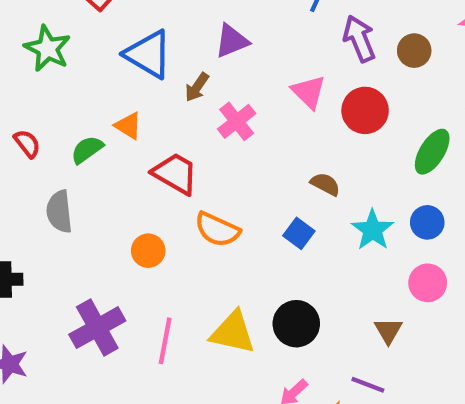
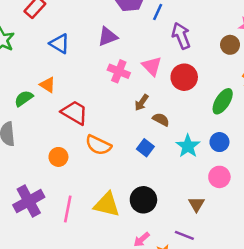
brown circle: (414, 51) -> (230, 45), moved
blue triangle: (148, 54) -> (60, 44), size x0.7
brown arrow: (197, 87) -> (142, 102), moved
pink cross: (237, 121) -> (119, 71), moved, turned -30

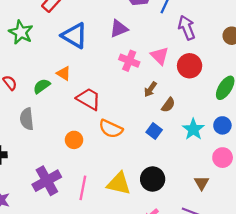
blue triangle: (60, 44) -> (74, 36), size x1.4
brown semicircle: (161, 119) -> (168, 105), turned 98

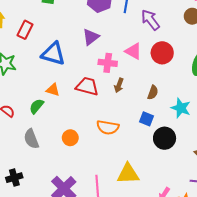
brown arrow: (150, 89) -> (119, 85), moved
red trapezoid: (89, 99) -> (87, 86), moved
orange circle: (74, 140) -> (70, 138), moved
black circle: (153, 179) -> (165, 138), moved

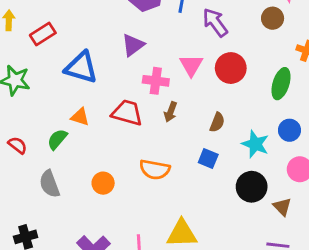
red rectangle: (25, 30) -> (43, 34), turned 30
pink triangle: (133, 51) -> (191, 65), turned 30
black circle: (165, 138) -> (252, 187), moved

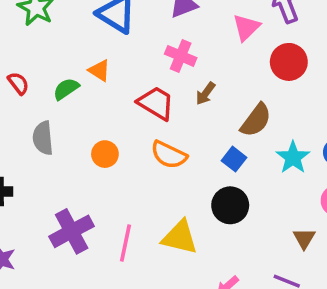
pink triangle: (191, 65) -> (246, 27), moved
pink cross: (156, 81) -> (181, 56), moved
red trapezoid: (127, 113) -> (156, 103), moved
brown semicircle: (217, 122) -> (256, 120), size x1.5
black circle: (252, 187) -> (230, 205), moved

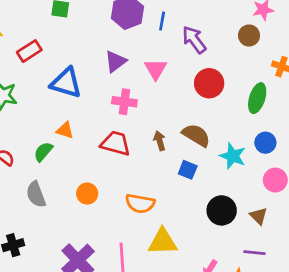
pink triangle: (246, 27) -> (156, 69), moved
brown arrow: (206, 93) -> (160, 141), moved, turned 144
brown semicircle: (256, 120) -> (196, 135), turned -80
orange semicircle: (169, 155) -> (140, 203), moved
black circle: (230, 205) -> (222, 210), moved

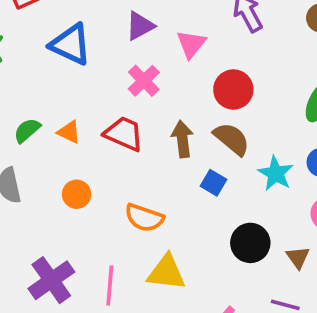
red circle: (209, 83) -> (233, 90), moved
pink cross: (124, 102) -> (144, 81), turned 30
orange triangle: (65, 130) -> (69, 132), moved
brown arrow: (160, 141) -> (182, 139), size x1.4

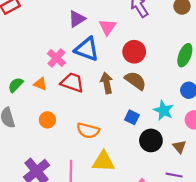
blue triangle: (71, 44) -> (87, 49), moved
pink cross: (144, 81) -> (56, 58), moved
cyan star: (276, 173) -> (164, 111), moved
blue square: (214, 183) -> (132, 117), moved

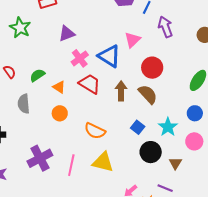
purple triangle: (77, 19) -> (67, 34), moved
orange triangle: (40, 84) -> (59, 87), moved

